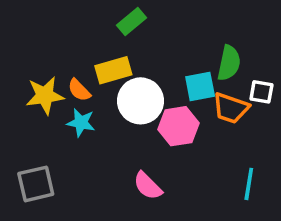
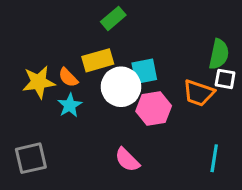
green semicircle: (229, 63) -> (219, 54), moved
cyan square: (200, 86) -> (144, 71), moved
cyan star: (81, 123) -> (70, 105), turned 30

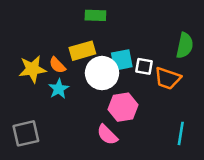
green rectangle: (113, 18) -> (95, 15), turned 42
white square: (225, 79) -> (144, 66), moved
pink hexagon: (154, 108) -> (123, 107), moved

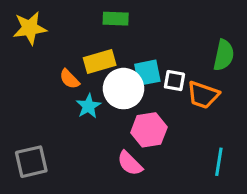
yellow star: (32, 69) -> (30, 28), moved
cyan star: (59, 89) -> (89, 106), moved

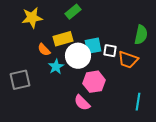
green rectangle: (116, 19) -> (73, 12), turned -42
yellow star: (30, 28) -> (32, 18), moved
gray square: (31, 162) -> (20, 80), moved

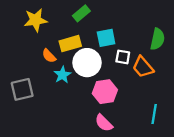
cyan square: (93, 46) -> (106, 38), moved
orange trapezoid: (128, 60) -> (143, 67), turned 30
pink semicircle: (82, 103) -> (104, 123), moved

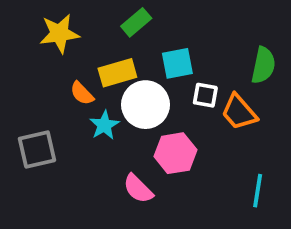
pink semicircle: (104, 123) -> (138, 189), moved

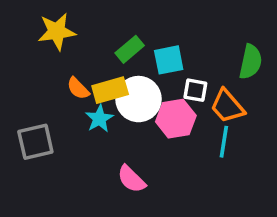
green rectangle: (136, 22) -> (130, 49), moved
yellow rectangle: (117, 73) -> (110, 90), moved
pink hexagon: (175, 153) -> (176, 119), moved
cyan line: (258, 191) -> (224, 142), moved

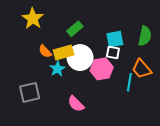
yellow star: (57, 32) -> (33, 18), turned -30
cyan square: (169, 60) -> (115, 39), moved
orange trapezoid: (227, 106) -> (142, 69), moved
gray square: (35, 142) -> (30, 92), moved

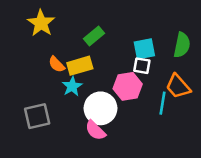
white circle: (80, 58) -> (100, 108), moved

